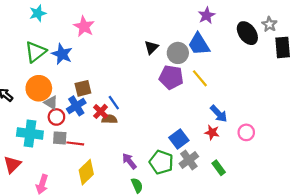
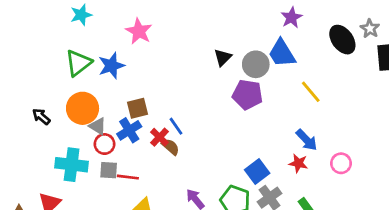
blue star: (62, 54) -> (111, 66), turned 30
yellow line: (200, 78) -> (311, 92), moved
brown semicircle: (109, 119) -> (171, 147), turned 40

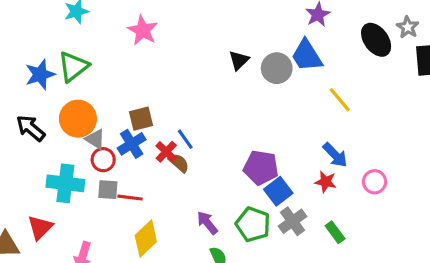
blue star: (111, 66) -> (40, 74), moved
purple pentagon: (248, 95) -> (261, 168), moved
black arrow: (41, 117) -> (31, 128), size x1.4

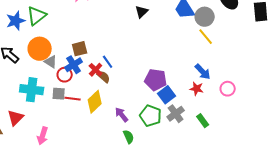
gray circle: (277, 68) -> (205, 17), moved
red circle: (103, 160) -> (65, 75), moved
yellow diamond: (146, 239) -> (95, 102), moved

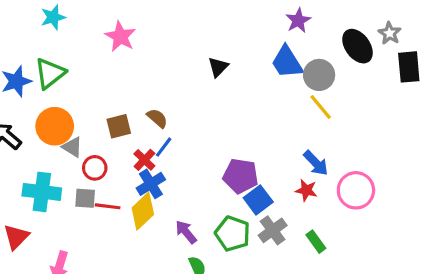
blue line: (108, 62) -> (164, 147), turned 72
blue cross: (74, 65) -> (151, 184), moved
brown semicircle: (104, 77) -> (157, 118), moved
pink circle: (228, 89) -> (356, 190), size x1.5

